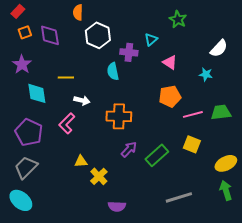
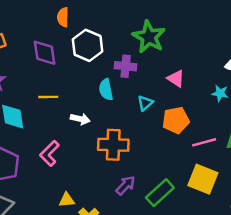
green star: (178, 19) -> (149, 37), moved, size x1.5
purple diamond: (50, 35) -> (45, 53), moved
cyan triangle: (151, 39) -> (145, 103), moved
white arrow: (82, 100) -> (80, 119), moved
yellow square: (192, 144) -> (203, 179), size x1.4

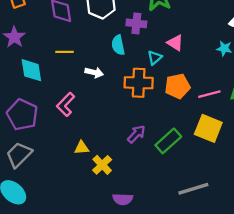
pink triangle: (176, 79) -> (175, 43), moved
orange pentagon: (176, 120) -> (177, 86), moved
orange cross: (113, 145) -> (139, 83), moved

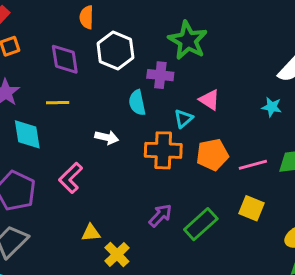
yellow line: (65, 52) -> (58, 103), moved
yellow square: (208, 128) -> (251, 208), size x0.7

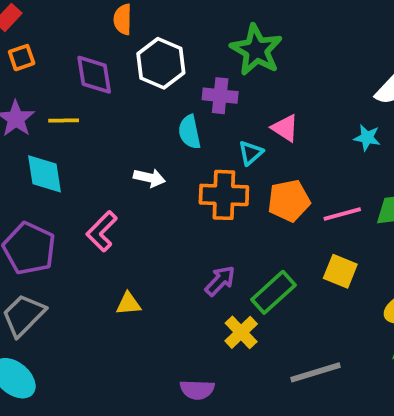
yellow line: (58, 103) -> (64, 121), moved
yellow cross: (117, 254) -> (241, 332), moved

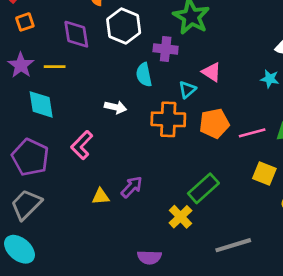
yellow square: (340, 271) -> (264, 173), moved
purple arrow: (220, 281) -> (132, 187), moved

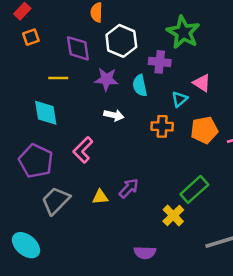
purple star: (21, 65) -> (106, 79), moved, turned -30
orange cross: (168, 119) -> (162, 126), size x0.7
gray trapezoid: (26, 205) -> (56, 201), moved

